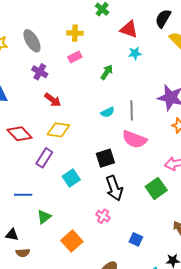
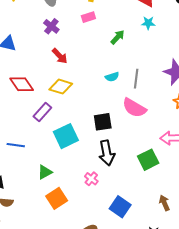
cyan square: (71, 178) -> (66, 136), size x1.4
green triangle: (44, 217) -> (45, 172), moved
blue square: (136, 239) -> (120, 207), size x1.5

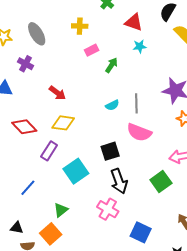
pink rectangle: (88, 17) -> (92, 50), moved
purple cross: (51, 26) -> (26, 64), moved
blue line: (16, 145) -> (28, 188), turned -48
pink cross: (91, 179) -> (108, 209), size x1.5
orange square: (57, 198) -> (51, 234), moved

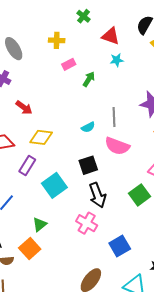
red arrow: (57, 93) -> (24, 108), moved
cyan semicircle: (112, 105) -> (88, 127), moved
blue square: (141, 232) -> (120, 246), turned 35

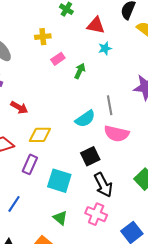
cyan semicircle: (88, 127) -> (85, 119), size x1.5
cyan square: (54, 185) -> (59, 181), turned -30
green triangle: (40, 224) -> (60, 218), moved, turned -35

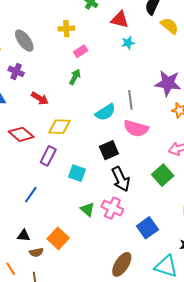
green arrow: (80, 71) -> (75, 77), moved
cyan square: (59, 181) -> (77, 173), size x0.7
green triangle: (60, 218) -> (87, 209), moved

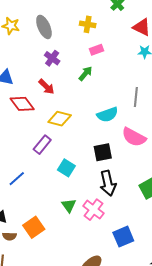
purple cross: (16, 71) -> (52, 58), moved
gray line: (130, 100) -> (136, 97), moved
red diamond: (21, 134) -> (22, 104), moved

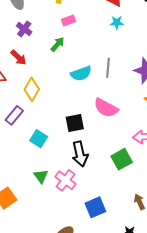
cyan semicircle: (107, 115) -> (81, 73), moved
yellow diamond: (60, 119) -> (32, 89), turned -75

